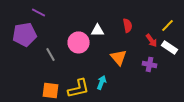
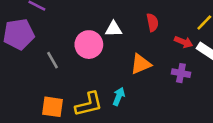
red arrow: (152, 40) -> (184, 42), turned -32
orange triangle: (118, 57) -> (141, 64), turned 48

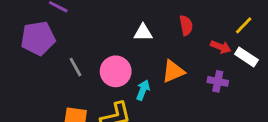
pink circle: (89, 45) -> (116, 71), moved
cyan arrow: (119, 96) -> (143, 90), moved

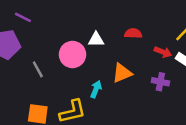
red semicircle: (186, 25) -> (133, 33), turned -77
pink circle: (116, 71) -> (72, 54), moved

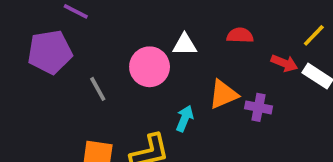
purple cross: (160, 82) -> (258, 107), moved

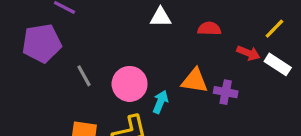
white triangle: (185, 45) -> (160, 17), moved
pink circle: (150, 67) -> (130, 84), moved
orange triangle: (223, 94) -> (195, 81), turned 32

